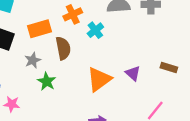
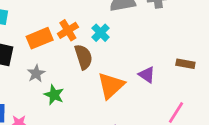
orange cross: (73, 14) -> (68, 30), moved
brown semicircle: (63, 48) -> (84, 57), moved

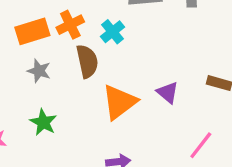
gray star: (36, 73) -> (39, 71), moved, turned -30
green star: (54, 95) -> (43, 122), moved

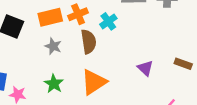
orange triangle: (119, 102) -> (94, 82), moved

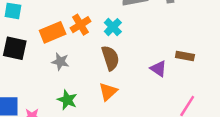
brown semicircle: (89, 42) -> (110, 58), moved
brown rectangle: (183, 64) -> (185, 56), moved
orange triangle: (94, 82) -> (108, 92), size x0.7

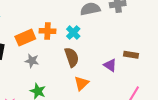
orange cross: (81, 25) -> (47, 31), turned 35
orange triangle: (108, 92) -> (81, 83), moved

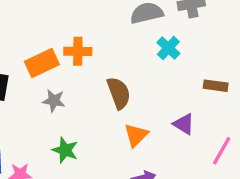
cyan cross: (73, 33) -> (168, 48), moved
purple triangle: (110, 65) -> (184, 124), moved

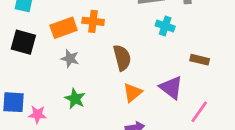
cyan cross: (168, 48) -> (165, 26), turned -30
purple triangle: (184, 124) -> (171, 88), size x1.4

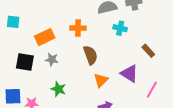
orange cross: (93, 21) -> (78, 28), moved
black square: (23, 42) -> (25, 62), moved
brown rectangle: (200, 60) -> (148, 51), turned 40

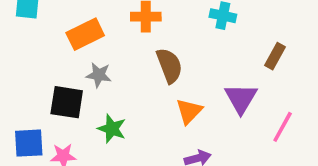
brown rectangle: (148, 51) -> (275, 56), turned 72
black square: (25, 62) -> (67, 102), moved
purple triangle: (129, 74) -> (241, 98), turned 30

